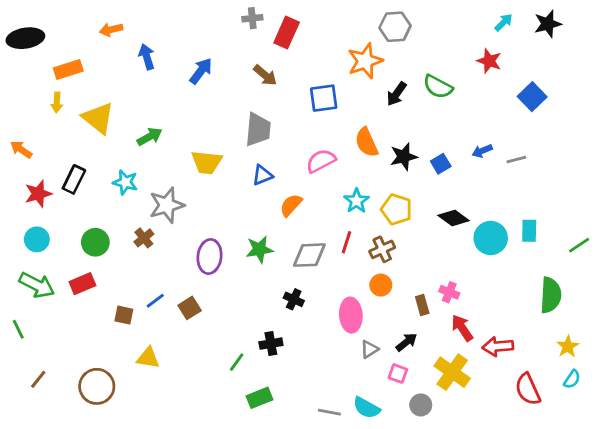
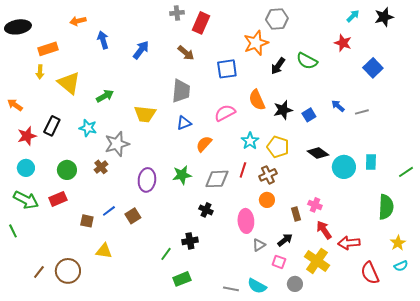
blue arrow: (482, 151) -> (338, 106), turned 64
brown line: (38, 379) -> (39, 272), moved
cyan semicircle: (572, 379) -> (401, 266), turned 32

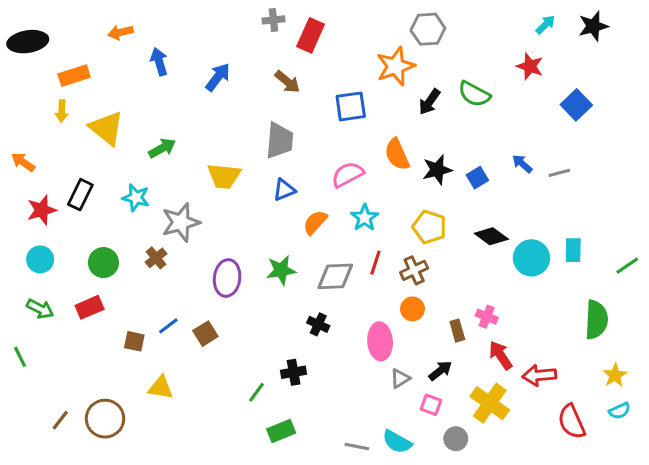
cyan star: (250, 141) -> (365, 218), moved
green arrow: (26, 200) -> (40, 309), size x0.7

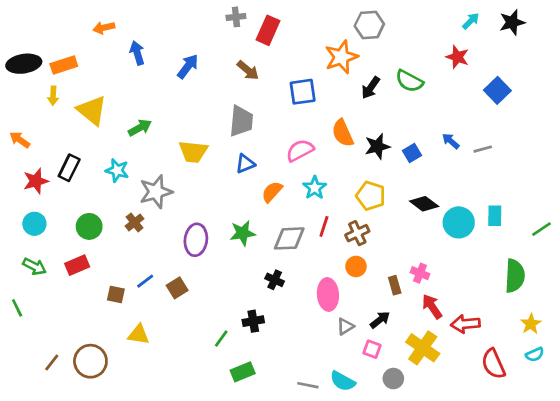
black ellipse: (28, 42) -> (24, 64), moved

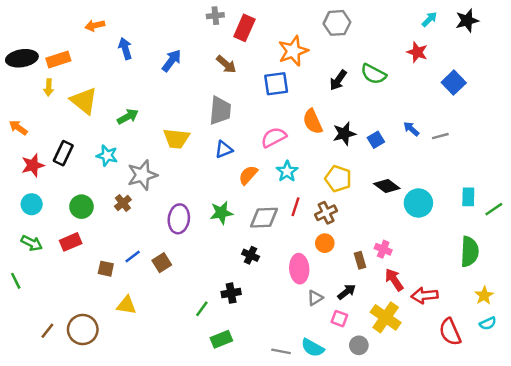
orange star: (341, 57) -> (293, 51), moved
cyan rectangle: (495, 216) -> (468, 197), moved

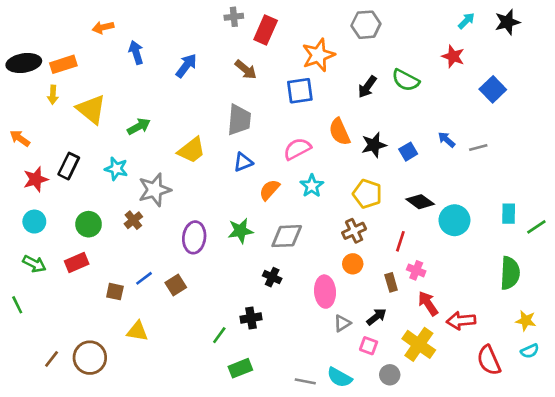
yellow trapezoid: (176, 139) -> (192, 150), turned -44
red line: (296, 207) -> (400, 241), moved
yellow star: (484, 295) -> (526, 321), turned -30

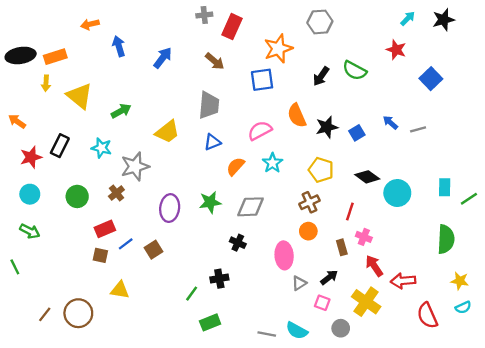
red rectangle: (77, 262) -> (105, 229), moved

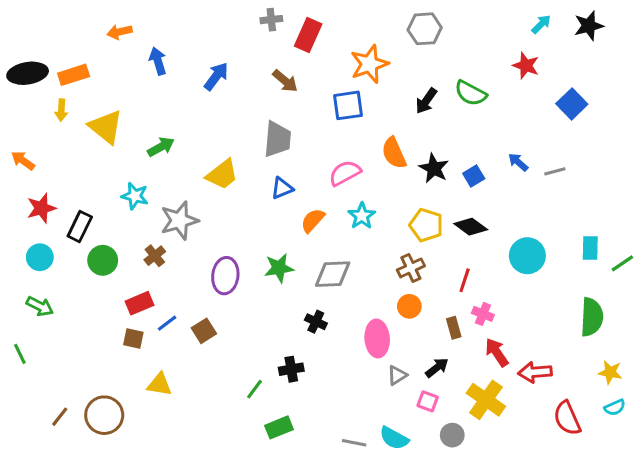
black star: (327, 127) -> (434, 168), turned -30
black rectangle: (60, 146) -> (80, 227), moved
black diamond: (367, 177) -> (471, 227), moved

